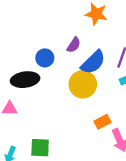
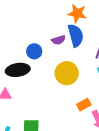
purple semicircle: (74, 45) -> (59, 40), turned 40
blue semicircle: (93, 62) -> (76, 35), moved, turned -60

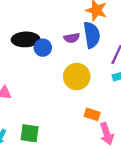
black ellipse: (18, 70) -> (26, 39), moved
orange rectangle: (84, 105) -> (92, 114), turned 40

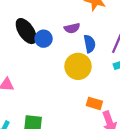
blue semicircle: (92, 35) -> (90, 44), moved, size x0.7
black ellipse: (26, 39) -> (26, 31), turned 60

